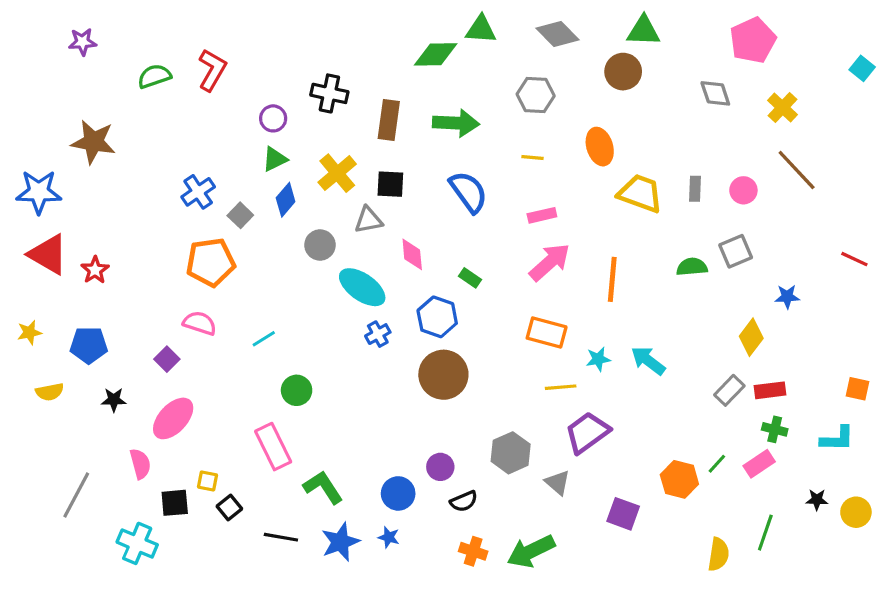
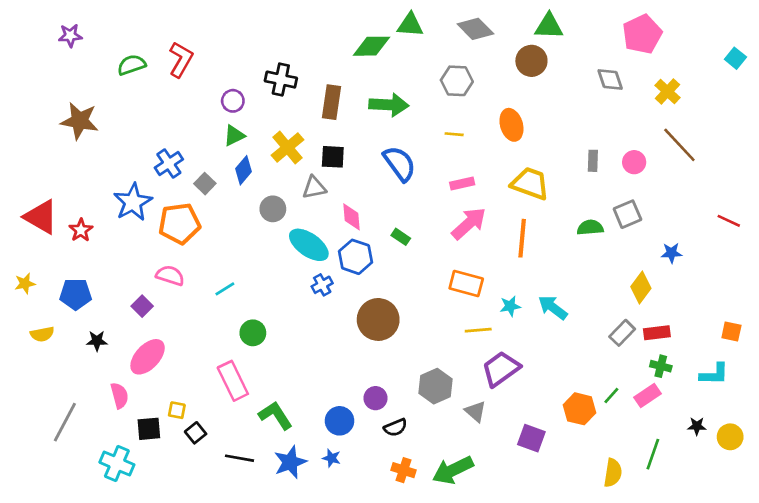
blue star: (39, 192) -> (133, 202), moved, turned -30
yellow trapezoid: (640, 193) -> (530, 184), moved
blue hexagon: (437, 317) -> (356, 257), moved

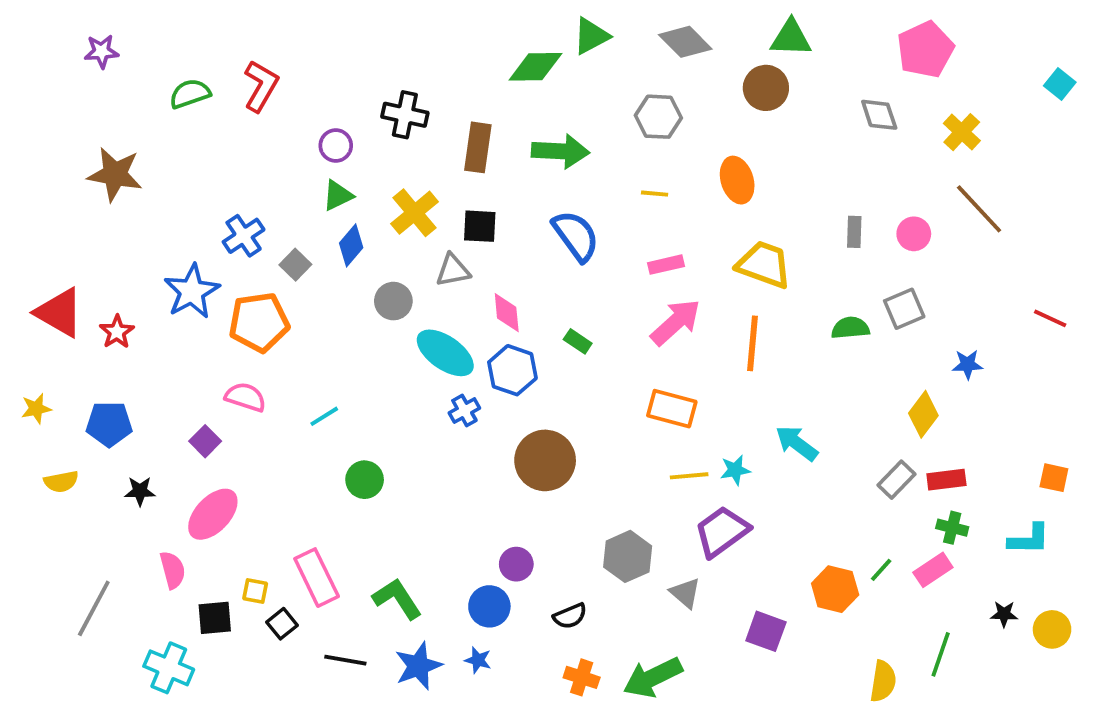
green triangle: (410, 25) -> (591, 36), turned -32
cyan star: (510, 306) -> (735, 470), moved
pink rectangle: (233, 381) -> (317, 578), moved
purple circle: (376, 398) -> (516, 564), moved

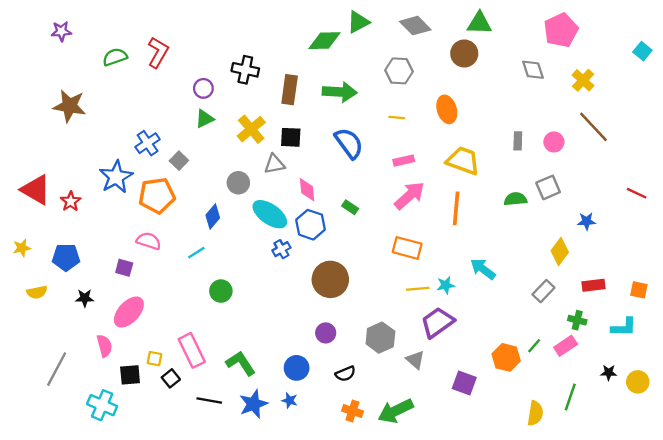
blue diamond: (351, 245) -> (213, 217), moved
purple square: (205, 441) -> (124, 268), turned -30
red rectangle: (946, 480) -> (594, 285), moved
purple circle: (516, 564) -> (326, 333), moved

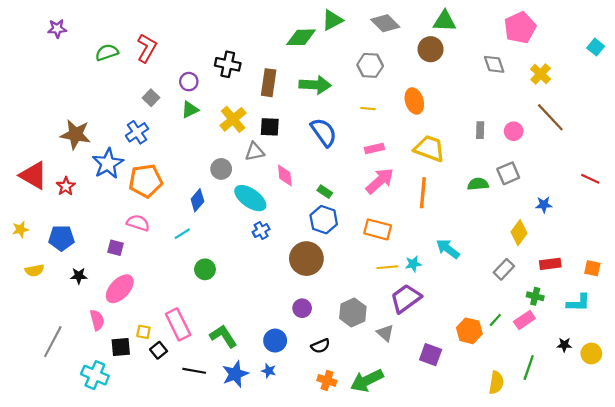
brown star: (69, 106) -> (75, 134), moved
gray square: (179, 161) -> (151, 98), moved
blue hexagon: (311, 225) -> (324, 220), moved

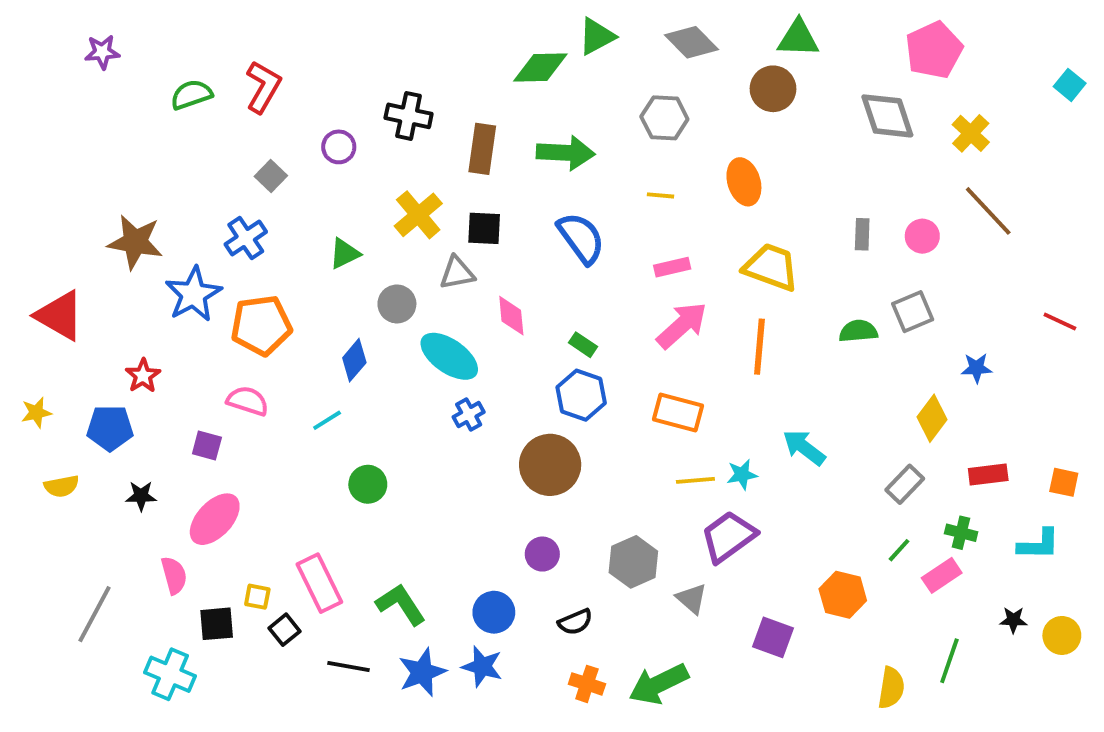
gray diamond: (494, 64) -> (887, 116), size x1.4
green triangle: (190, 110) -> (345, 254), moved
red star: (66, 186) -> (143, 376), moved
green line: (495, 320) -> (899, 550), moved
blue star: (269, 371) -> (482, 666), size x1.5

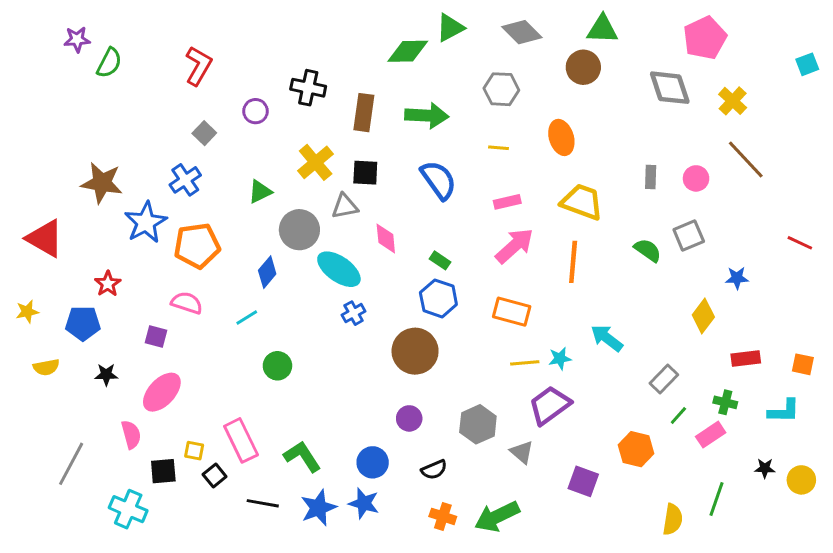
cyan square: (1070, 85) -> (807, 64), turned 30
green semicircle: (191, 95) -> (109, 63), moved, turned 136
gray circle: (397, 304) -> (299, 230), size x1.4
green semicircle: (858, 331) -> (648, 250), turned 40
gray rectangle: (905, 484) -> (664, 379), moved

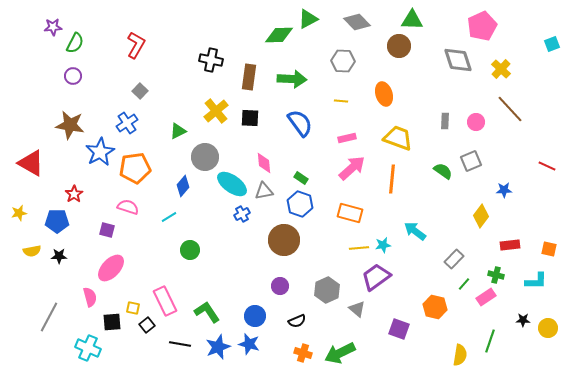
purple circle: (256, 111) -> (73, 76), moved
gray triangle: (345, 206) -> (264, 191), moved
black star: (106, 375) -> (59, 256), moved

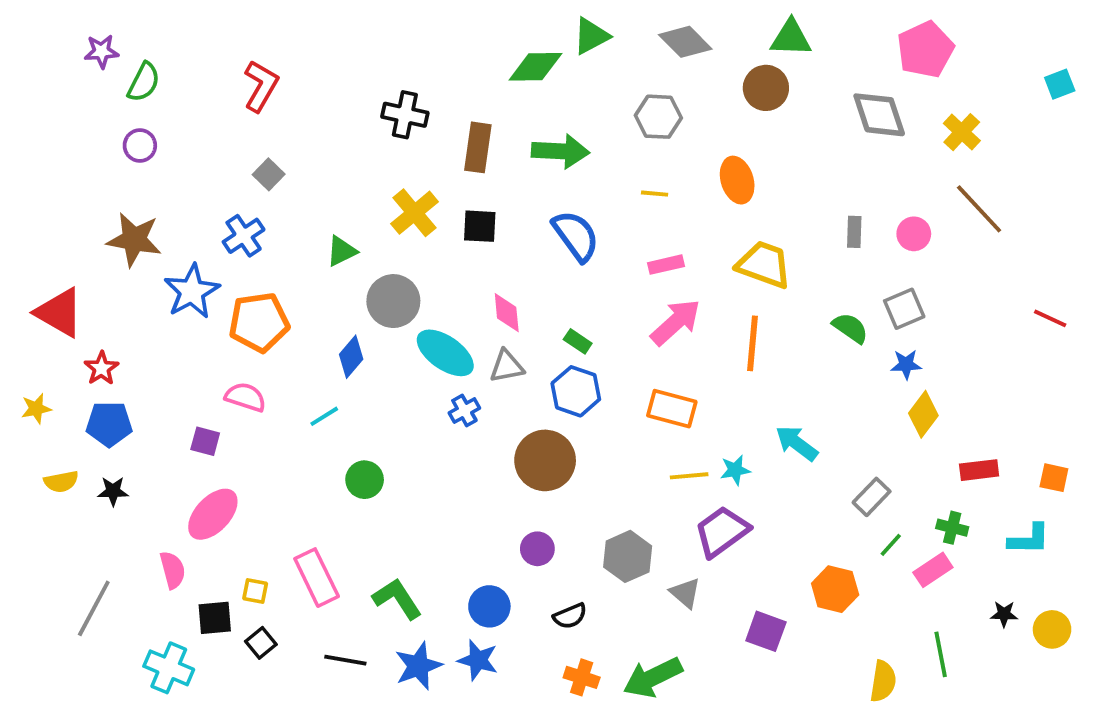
blue star: (504, 190) -> (906, 364), moved
red star: (74, 194) -> (101, 368), moved
black square: (147, 325) -> (261, 643), moved
green line: (490, 341) -> (941, 654), turned -30

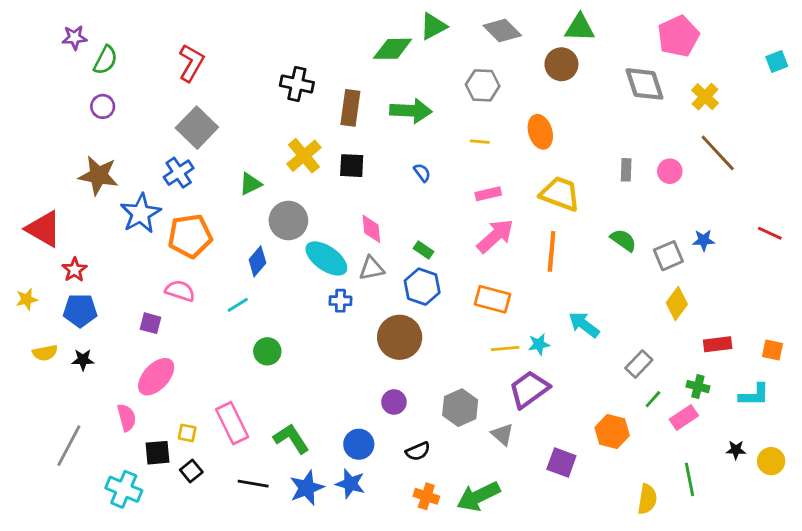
gray square: (269, 174) -> (197, 128), size x1.8
blue semicircle: (576, 236) -> (422, 173), size x0.5
gray square: (904, 309) -> (668, 256), moved
blue star: (906, 364) -> (704, 240), moved
blue cross: (464, 411) -> (340, 301), turned 30

